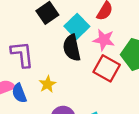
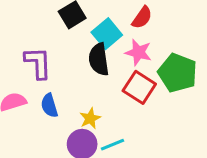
yellow star: (47, 84) -> (90, 118), moved
blue semicircle: (19, 93) -> (49, 106), moved

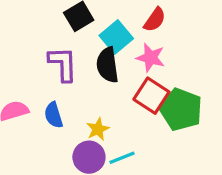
purple L-shape: (38, 63) -> (63, 64), moved
green pentagon: (178, 73) -> (181, 109), moved

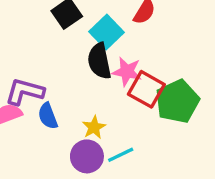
pink star: (151, 58) -> (127, 72), moved
purple L-shape: (63, 64) -> (25, 92), moved, turned -69
green pentagon: (181, 109) -> (177, 101), turned 30

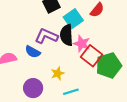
purple L-shape: (25, 92) -> (46, 36), moved
blue semicircle: (48, 116) -> (33, 52), moved, turned -49
purple circle: (87, 156) -> (33, 88), moved

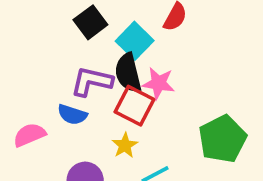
red square: (92, 56) -> (134, 106), moved
green pentagon: (109, 65) -> (222, 139), moved

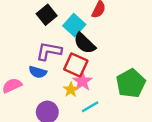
black semicircle: (128, 73) -> (85, 43), moved, turned -30
pink star: (159, 83) -> (82, 81), moved, turned 30

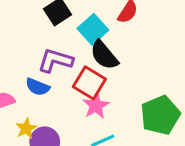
yellow star: (71, 90) -> (26, 128), moved

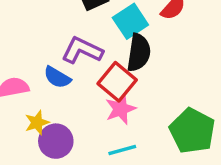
black semicircle: (104, 55) -> (139, 53), turned -140
green pentagon: (160, 115) -> (192, 131), turned -30

